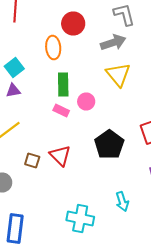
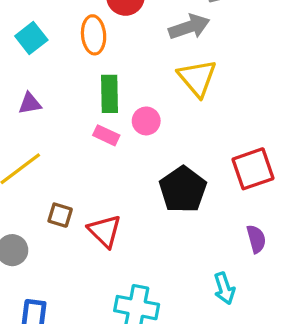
cyan square: (14, 68) -> (31, 38), moved
red triangle: (60, 156) -> (105, 231), moved
cyan arrow: (122, 202) -> (224, 288), moved

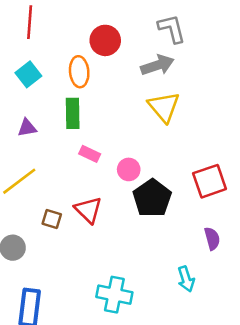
green rectangle: (109, 94) -> (73, 113), moved
pink circle: (146, 121) -> (129, 169), moved
red triangle: (105, 231) -> (88, 210), moved

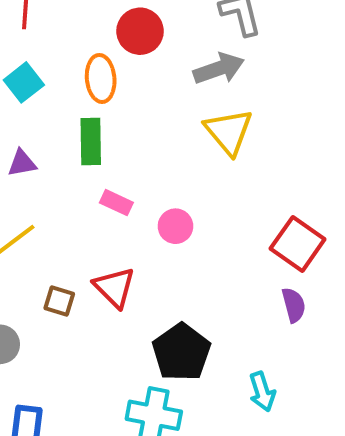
red square: (210, 181) -> (298, 244), turned -36
black pentagon: (152, 198) -> (181, 352), moved
purple semicircle: (212, 239) -> (294, 305), moved

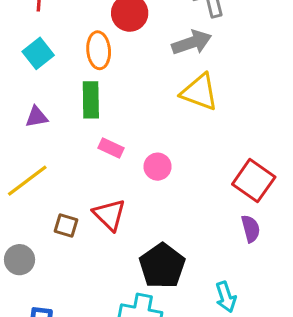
yellow triangle: (229, 132) -> (199, 92), turned -30

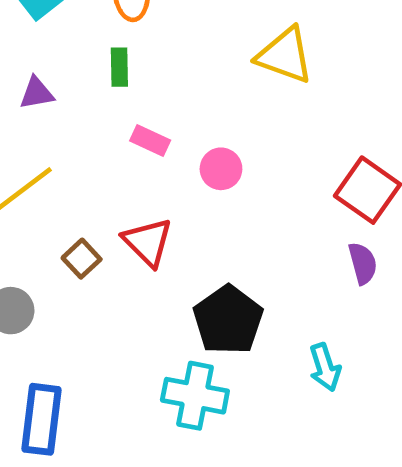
green rectangle: (91, 100) -> (119, 67), size x0.7
brown square: (66, 226) -> (82, 259), turned 30

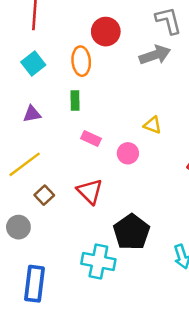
yellow triangle: (285, 55) -> (152, 125), moved, size x0.6
brown square: (82, 259) -> (44, 195), moved
cyan cross: (195, 396) -> (98, 262), moved

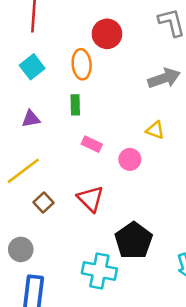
gray arrow: (155, 55) -> (164, 78), moved
gray circle: (18, 227) -> (21, 249), moved

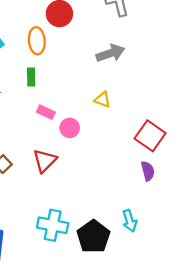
pink circle: (130, 159) -> (70, 128), moved
red triangle: (90, 199) -> (45, 161), turned 30
black pentagon: (134, 241) -> (93, 237), moved

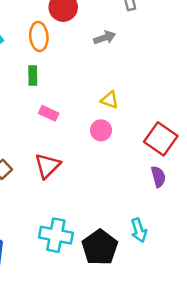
gray arrow: (110, 53) -> (105, 38), moved, size x0.7
pink circle: (70, 128) -> (101, 130), moved

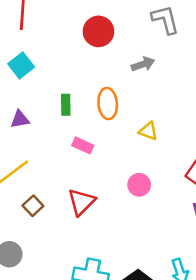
orange ellipse: (39, 36) -> (108, 104), moved
pink circle: (101, 130) -> (139, 185), moved

